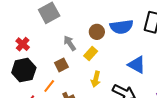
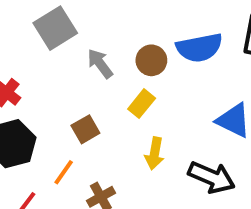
gray arrow: (70, 43) -> (100, 64), moved

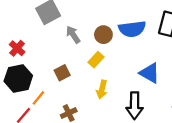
orange line: (64, 172) -> (38, 98), moved
black arrow: (212, 177) -> (135, 106), turned 64

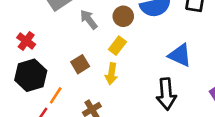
yellow arrow: (102, 90) -> (111, 74), moved

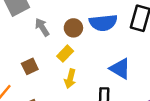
yellow arrow: (111, 74) -> (70, 79), moved

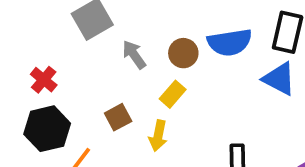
blue triangle: (120, 69) -> (279, 79), moved
yellow arrow: (70, 79) -> (158, 136), moved

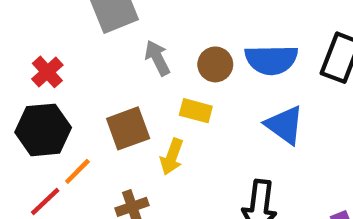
blue triangle: (279, 79) -> (285, 125), moved
yellow rectangle: (173, 94) -> (196, 111), turned 56
brown square: (118, 117) -> (128, 128), size x1.4

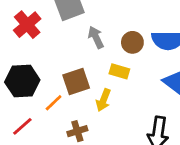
red cross: (47, 72) -> (27, 25), moved, size x1.4
orange line: (77, 171) -> (54, 103), moved

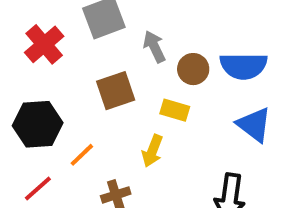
gray arrow: (96, 37) -> (154, 47), moved
brown square: (76, 81) -> (116, 91), moved

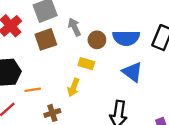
brown square: (116, 91) -> (46, 39), moved
orange line: (82, 155) -> (33, 90), turned 35

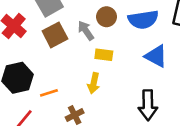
gray arrow: (74, 27) -> (86, 31), moved
brown circle: (97, 40) -> (106, 17), moved

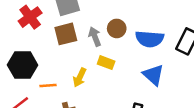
yellow arrow: (94, 83) -> (80, 77), moved

